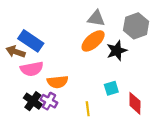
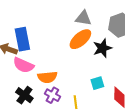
blue rectangle: (31, 41) -> (22, 39), turned 45
pink semicircle: (32, 69) -> (23, 65), turned 35
purple cross: (49, 101) -> (52, 95), moved

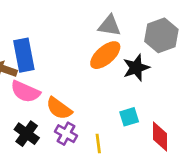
orange semicircle: (47, 77) -> (59, 108), turned 42

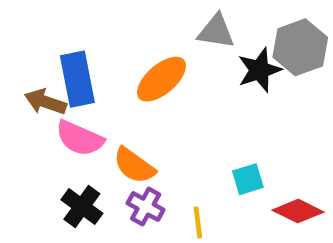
orange ellipse: (105, 55) -> (161, 79), moved
black star: (136, 68) -> (259, 70), moved
red diamond: (160, 136) -> (298, 211), turned -64

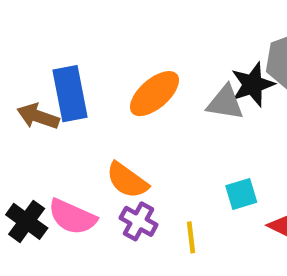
gray triangle: (216, 31) -> (225, 103), moved
pink semicircle: (80, 138) -> (72, 217), moved
black cross: (82, 207) -> (27, 221), moved

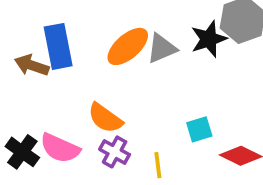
gray triangle: (225, 103) -> (162, 48), moved, turned -32

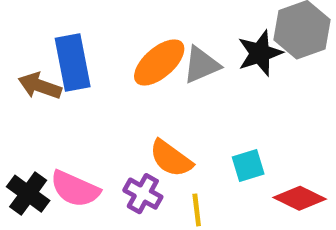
orange semicircle: (105, 118) -> (171, 158), moved

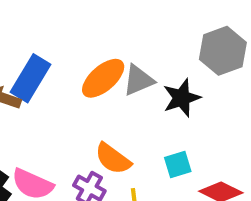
black star: (260, 53) -> (182, 98), moved
blue rectangle: (73, 62) -> (31, 78), turned 42

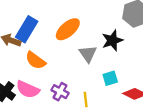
gray triangle: (138, 80) -> (88, 54), moved, turned -42
orange semicircle: (113, 159) -> (36, 60), moved

